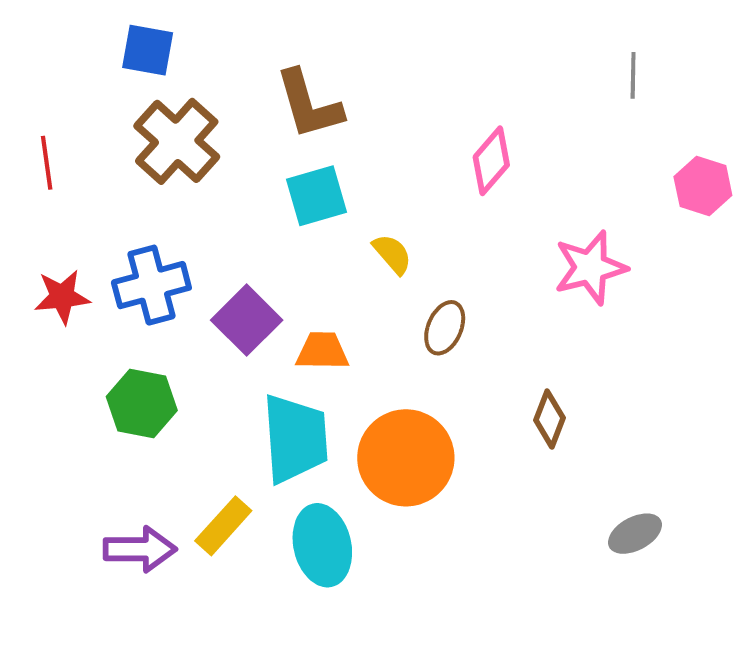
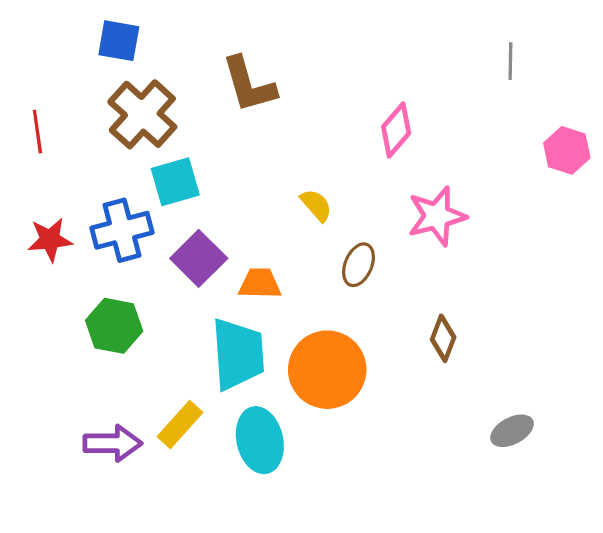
cyan square: (317, 196) -> (175, 182), moved
pink star: (590, 268) -> (437, 216), moved

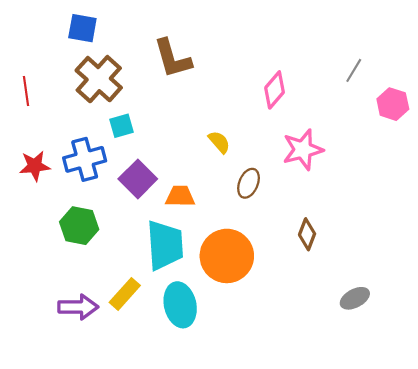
gray line: (510, 61) -> (354, 70), moved, turned 30
cyan square: (175, 182) -> (122, 126), size x0.7

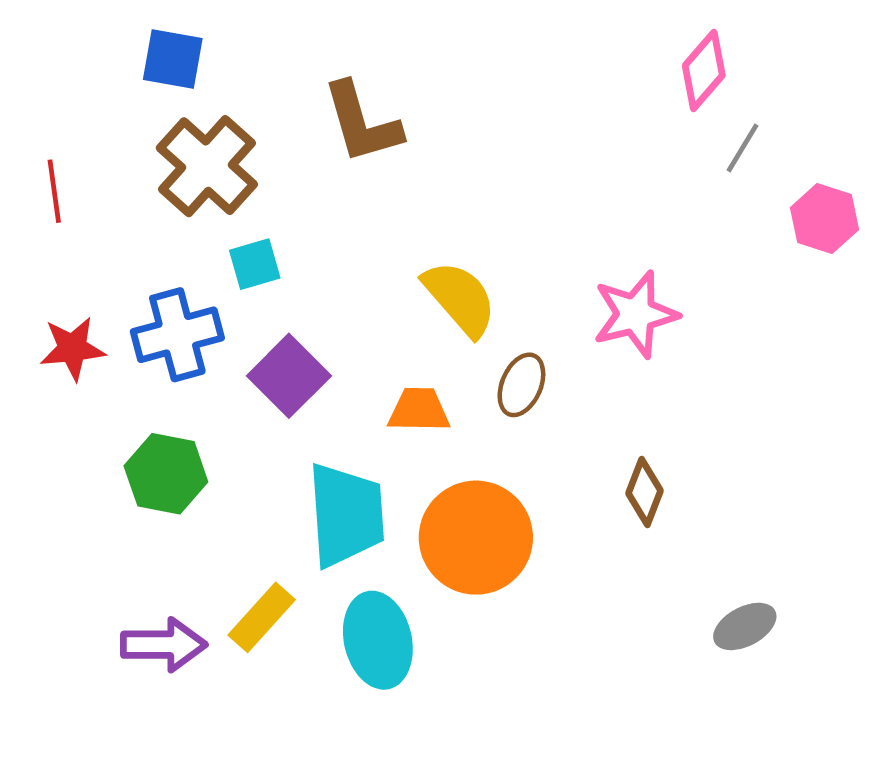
pink diamond: (275, 90) -> (704, 70), moved
yellow semicircle: (219, 142) -> (460, 298), size x1.6
orange trapezoid: (180, 196) -> (419, 410), moved

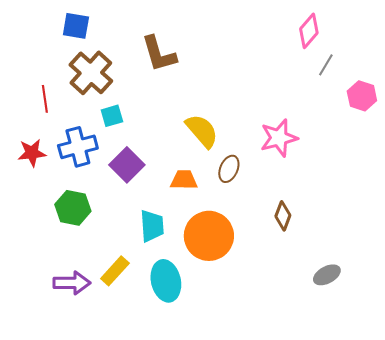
red line: (54, 191) -> (45, 99), moved
cyan trapezoid: (346, 515) -> (152, 226), size x0.7

